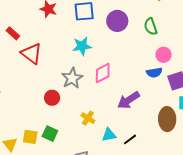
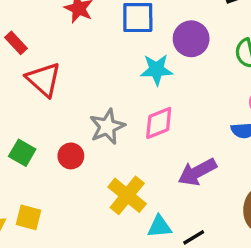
cyan star: (82, 46) -> (157, 70), moved
yellow cross: (88, 118) -> (127, 195), size x1.6
green square: (50, 134) -> (22, 153), moved

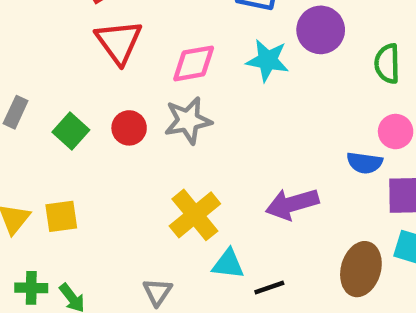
pink diamond: (159, 123) -> (194, 63), moved
red circle: (71, 156) -> (129, 128), moved
yellow square: (29, 217) -> (61, 216), turned -35

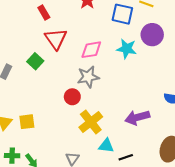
red circle: (129, 128) -> (72, 97), moved
green square: (71, 131) -> (35, 61), moved

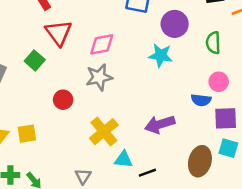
cyan star: (127, 49) -> (161, 55), moved
red circle: (72, 97) -> (63, 100), moved

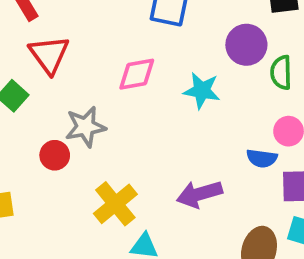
purple circle: (175, 24) -> (246, 45), moved
pink diamond: (102, 44) -> (137, 74), moved
gray star: (99, 77) -> (85, 127), moved

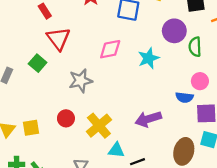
cyan star: (202, 91) -> (149, 58), turned -30
red circle: (55, 155) -> (66, 118), moved

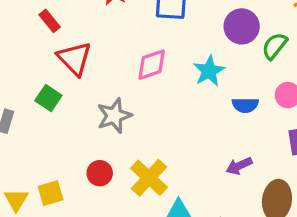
green semicircle: (195, 47) -> (275, 46), turned 48
blue semicircle: (184, 97) -> (245, 105), moved
purple arrow: (148, 119) -> (239, 166), moved, size x0.7

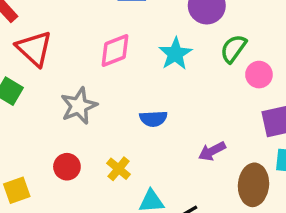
green semicircle: (275, 46) -> (233, 49), moved
blue semicircle: (245, 105) -> (153, 119), moved
yellow cross: (149, 178) -> (119, 169), size x0.6

